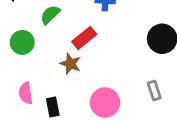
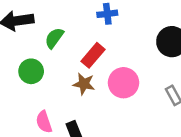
pink circle: (105, 102) -> (123, 83), moved

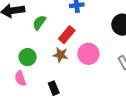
green circle: (31, 71) -> (28, 57), moved
pink semicircle: (44, 122) -> (20, 78), moved

